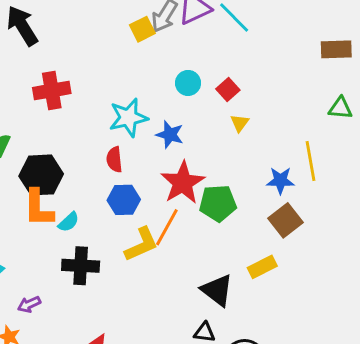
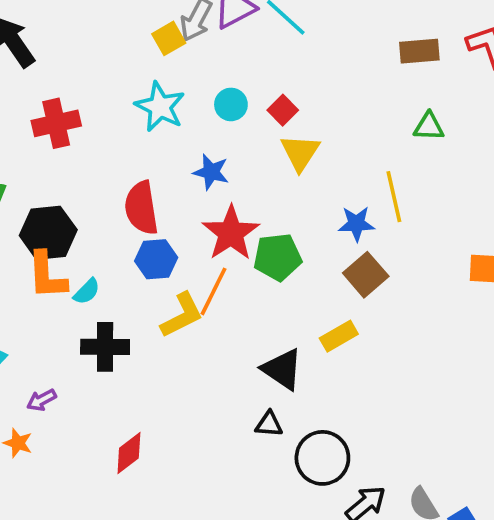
cyan star: (128, 118) -> (160, 107), moved, turned -30
yellow triangle: (240, 123) -> (300, 152), size x1.6
red semicircle: (114, 159) -> (141, 208), size x1.6

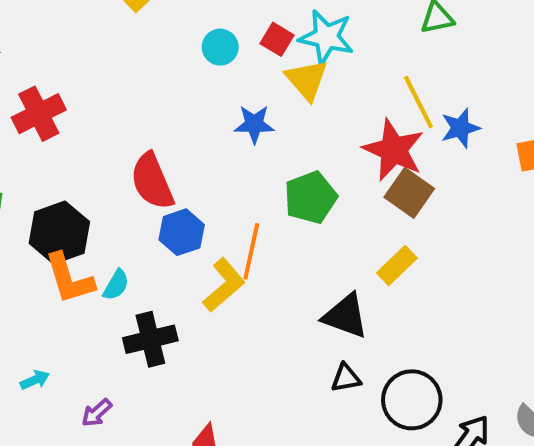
cyan star: (160, 107) -> (326, 37), moved
blue star: (211, 172) -> (254, 124), moved
blue star: (356, 224) -> (460, 128), moved
red star: (231, 233) -> (394, 150), moved

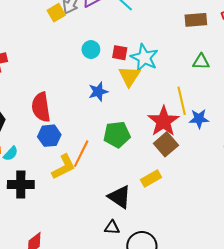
red square: (277, 39) -> (120, 53), turned -35
blue star: (254, 124) -> (98, 92), turned -30

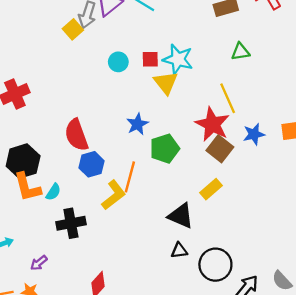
blue star: (98, 92) -> (137, 124), moved
blue star: (199, 119) -> (254, 134), moved

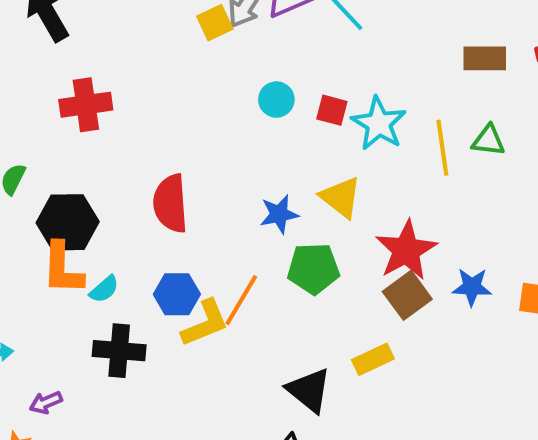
yellow triangle: (166, 83) -> (341, 197), moved, turned -30
yellow line: (228, 98) -> (442, 148), moved
blue hexagon: (91, 164) -> (177, 294), moved

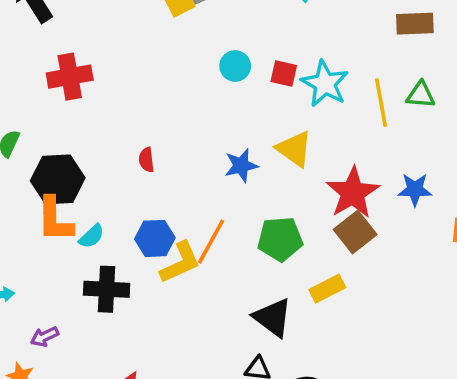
red semicircle: (171, 204) -> (146, 160), size x0.5
green pentagon: (313, 269) -> (280, 239), moved
blue star: (472, 287) -> (415, 189), moved

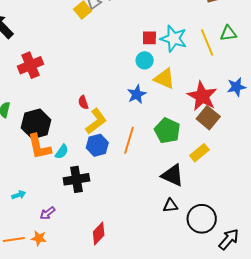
cyan circle: (235, 66) -> (145, 60), moved
green pentagon: (280, 239) -> (167, 131), turned -30
yellow L-shape: (180, 263) -> (96, 121), moved

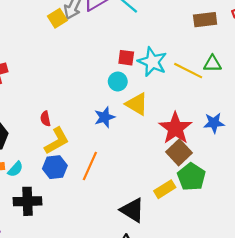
yellow line: (207, 42) -> (188, 71), turned -48
green pentagon: (167, 131) -> (191, 177), moved

